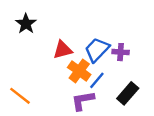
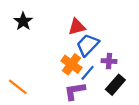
red triangle: (63, 50) -> (77, 27), moved
purple cross: (121, 52) -> (109, 61), moved

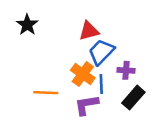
blue line: (88, 73) -> (101, 84), turned -42
orange line: (18, 87) -> (46, 93), moved, turned -36

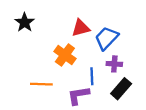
blue trapezoid: (101, 52) -> (106, 38), moved
orange cross: (83, 74) -> (65, 55), moved

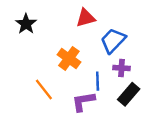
red triangle: (81, 28) -> (86, 18), moved
orange line: (41, 84) -> (44, 90), turned 50

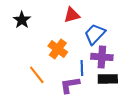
purple cross: (121, 68) -> (102, 57), size x1.5
black rectangle: (129, 94) -> (108, 79), turned 48

